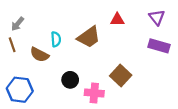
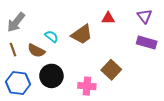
gray arrow: (18, 24) -> (16, 22), size x1.5
cyan semicircle: (56, 39) -> (51, 36), turned -48
brown line: (12, 45) -> (13, 50), moved
black circle: (70, 80) -> (51, 76), moved, size x1.5

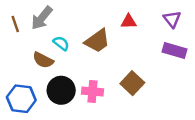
gray arrow: (16, 22) -> (42, 18), moved
brown line: (13, 50) -> (15, 24), moved
pink cross: (87, 86) -> (92, 91), moved

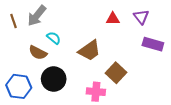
purple triangle: (172, 19) -> (141, 17), moved
brown trapezoid: (97, 41) -> (90, 51), moved
pink cross: (92, 91) -> (96, 92), moved

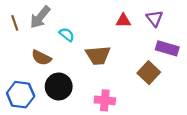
cyan semicircle: (54, 38) -> (67, 35), moved
brown trapezoid: (90, 51) -> (98, 55), turned 30
brown square: (116, 73) -> (149, 73), moved

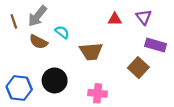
brown semicircle: (41, 58) -> (38, 42), moved

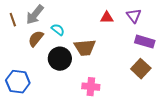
brown semicircle: (38, 42) -> (36, 39), turned 102
brown square: (138, 68) -> (141, 69), moved
black circle: (55, 80) -> (60, 59), moved

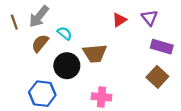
red triangle: (107, 18) -> (119, 20), turned -32
blue hexagon: (18, 82) -> (42, 94), moved

